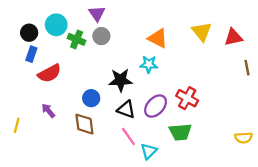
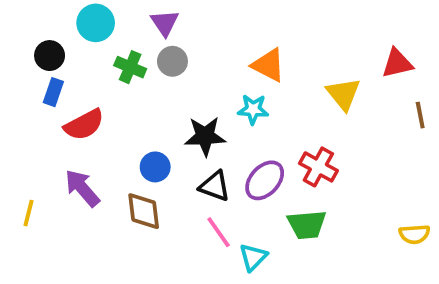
cyan circle: (56, 25) -> (96, 23), moved
yellow triangle: (202, 32) -> (343, 94), moved
purple arrow: (48, 111) -> (82, 188), size x1.5

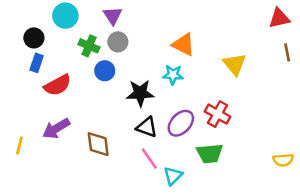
red triangle: (397, 63) -> (279, 18), moved
brown line: (420, 115) -> (287, 52), moved
blue circle: (155, 167) -> (105, 71), moved
purple arrow: (82, 188) -> (56, 128), turned -80

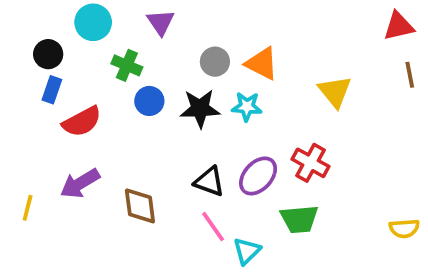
gray circle: (118, 42) -> (215, 62), moved
black star: (140, 93) -> (200, 108), moved

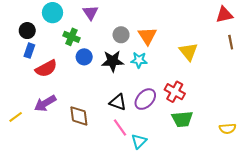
orange triangle: (262, 64) -> (147, 36), turned 30
yellow line: (28, 208) -> (16, 117), turned 40
green trapezoid: (299, 219) -> (182, 119), moved

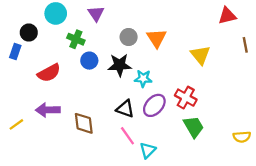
red triangle: (224, 15) -> (227, 16), moved
blue rectangle: (29, 51) -> (15, 52), moved
cyan star: (139, 60) -> (143, 78), moved
purple arrow: (45, 103) -> (48, 110), turned 30
green trapezoid: (182, 119) -> (194, 127), turned -115

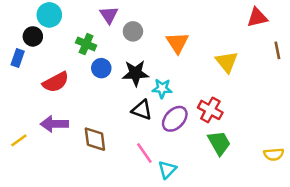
cyan circle: (56, 13) -> (49, 15), moved
gray circle: (129, 37) -> (133, 31), moved
black triangle: (125, 109) -> (142, 110), moved

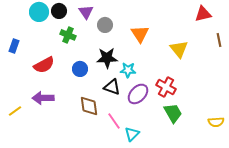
black circle: (33, 36) -> (59, 11), moved
blue circle: (101, 68) -> (80, 69), moved
brown diamond: (95, 139) -> (89, 106), moved

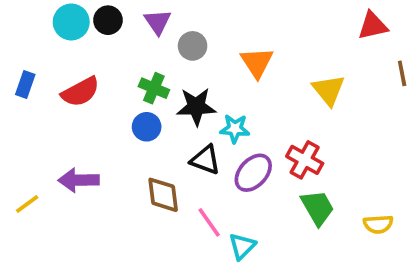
green cross: (68, 35) -> (154, 88), moved
red semicircle: (44, 65) -> (80, 92), moved
yellow semicircle: (216, 122) -> (378, 224), moved

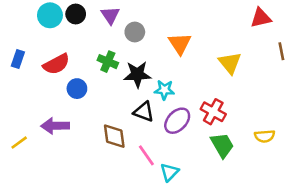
blue circle: (147, 127) -> (77, 89), moved
yellow semicircle: (378, 224) -> (265, 136), moved

